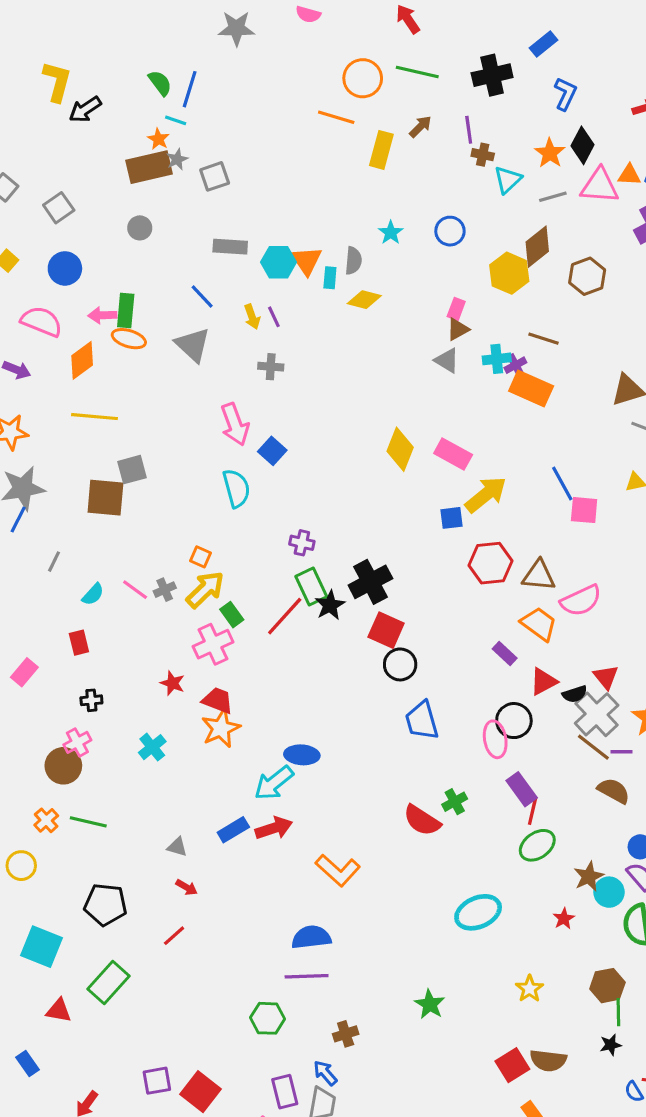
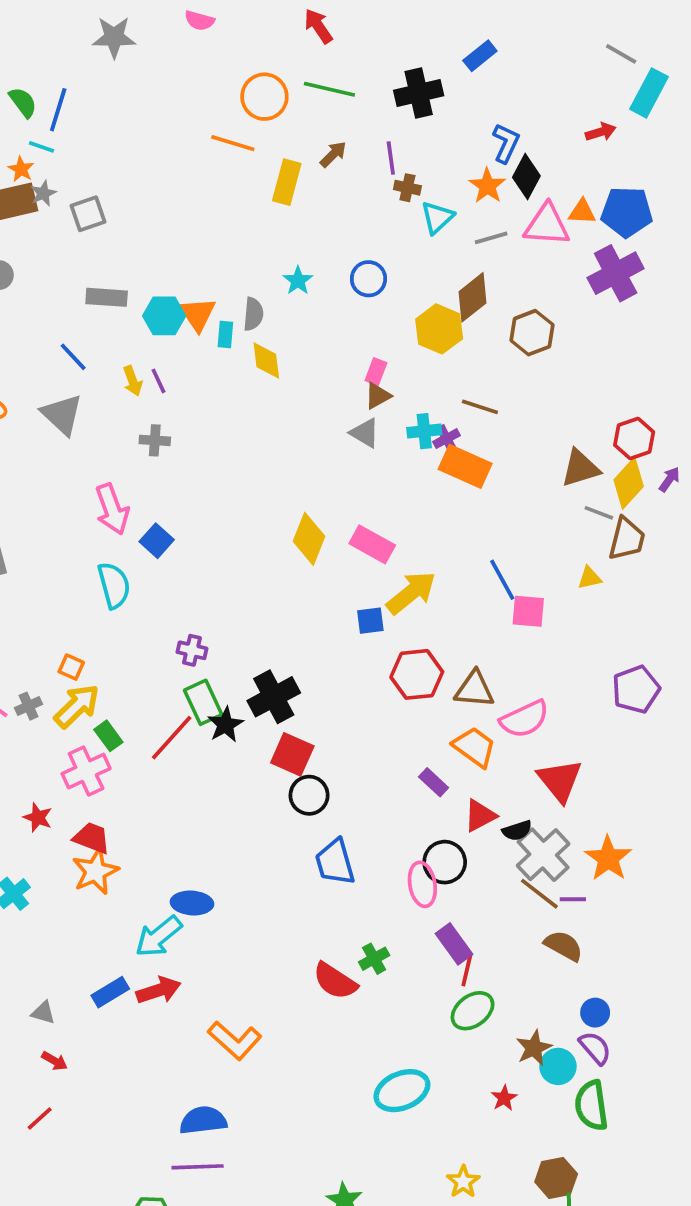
blue L-shape: (565, 94) -> (506, 143), moved
yellow diamond: (364, 300) -> (266, 361), turned 68
red triangle: (606, 677) -> (560, 780), moved, size x1.5

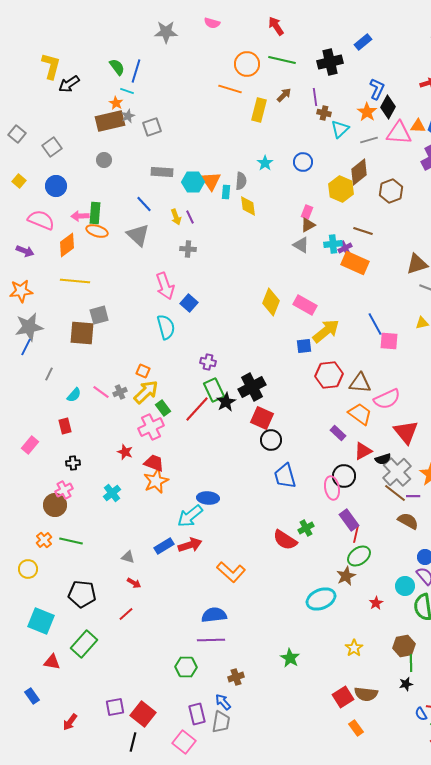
brown star: (534, 1048) -> (346, 576), moved

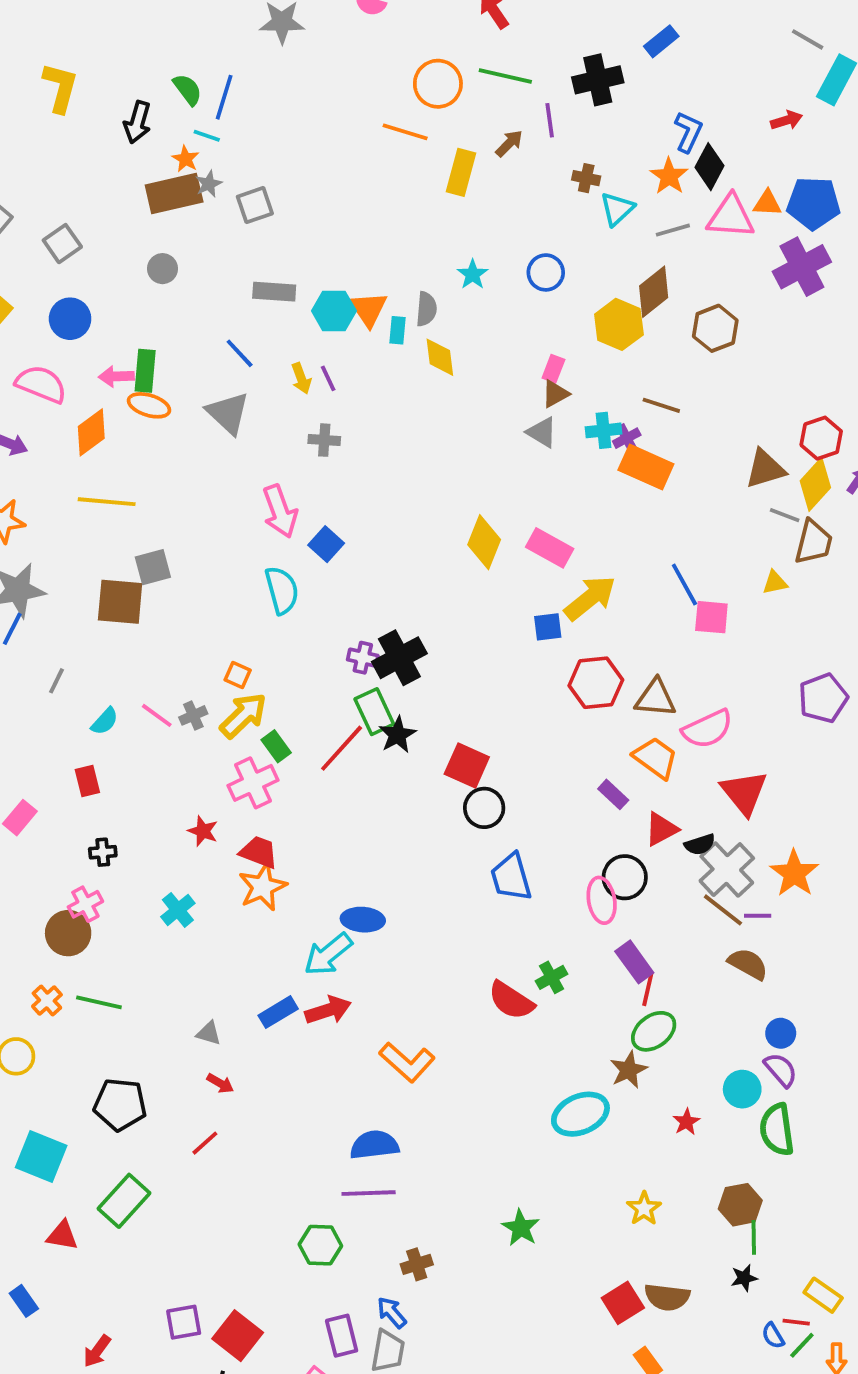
black arrow: (69, 84) -> (137, 122), moved, turned -40
purple line: (315, 97) -> (550, 120), moved
black cross: (252, 387) -> (399, 658), moved

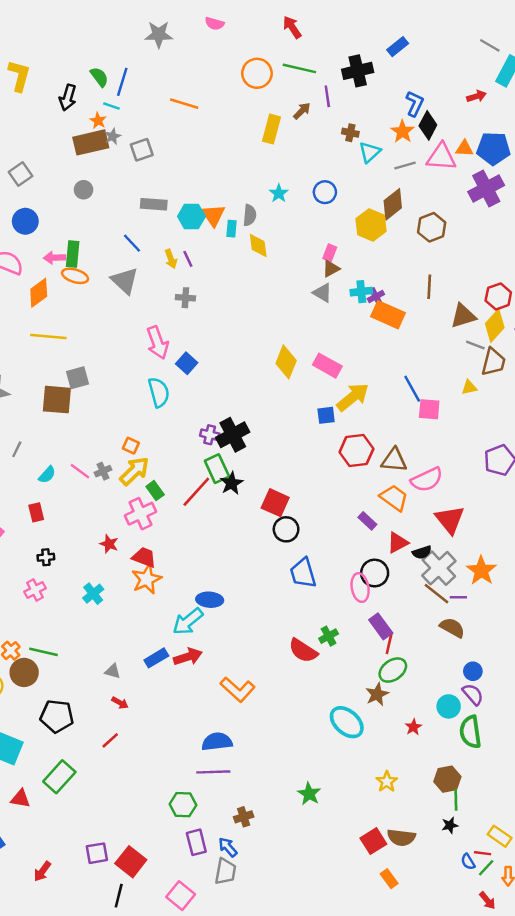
orange line: (405, 132) -> (184, 104), moved
brown line: (661, 405) -> (429, 287), moved, turned 75
brown circle: (68, 933) -> (24, 672), moved
cyan ellipse: (580, 1114) -> (347, 722), turned 64
purple rectangle: (342, 1336) -> (196, 842), moved

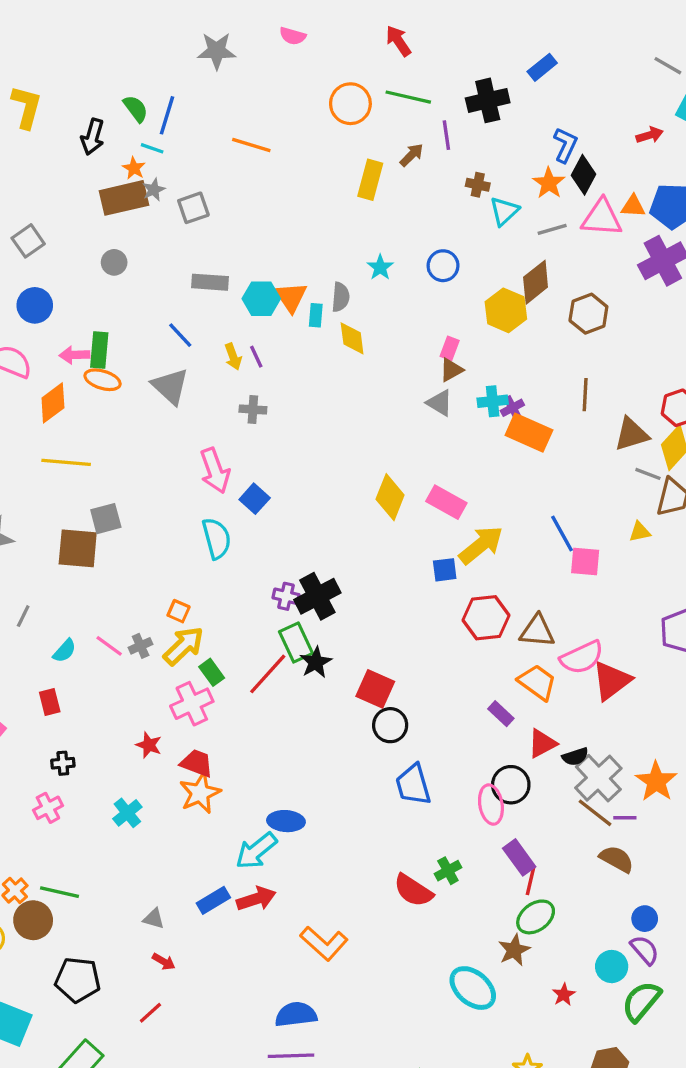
red triangle: (450, 520) -> (612, 681), moved, turned 32
green semicircle: (470, 732) -> (641, 1001), turned 48

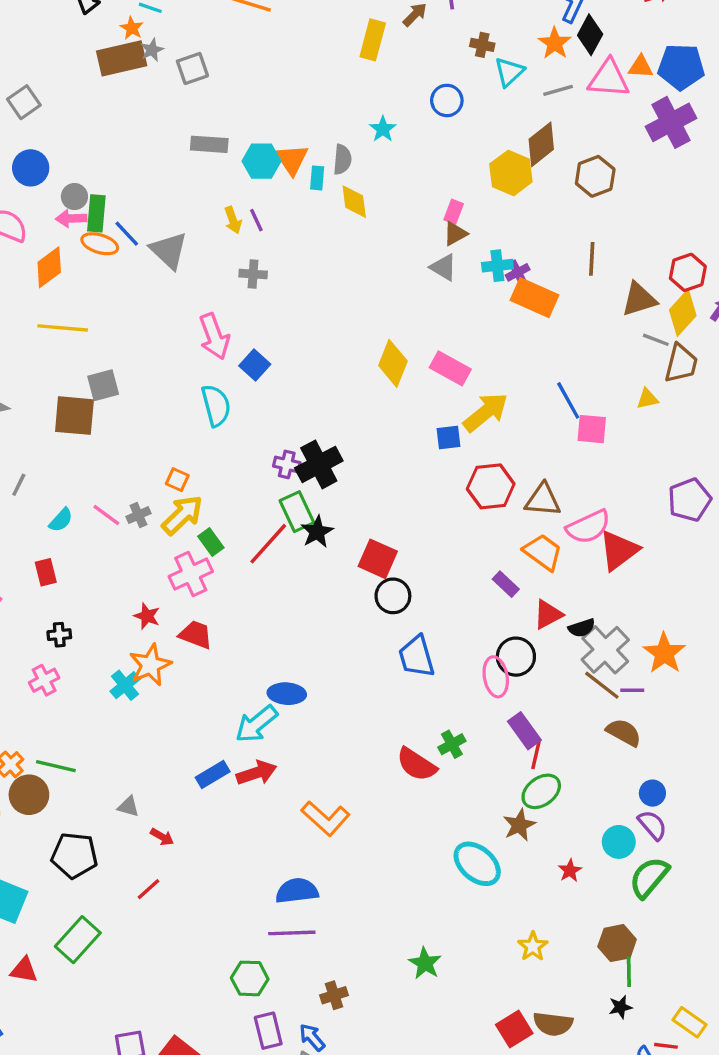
gray circle: (114, 262) -> (74, 197), moved
blue circle: (443, 266) -> (447, 100), moved
blue line: (180, 335) -> (127, 234), moved
orange star: (200, 793) -> (150, 665), moved
gray triangle: (154, 919) -> (128, 807), moved

